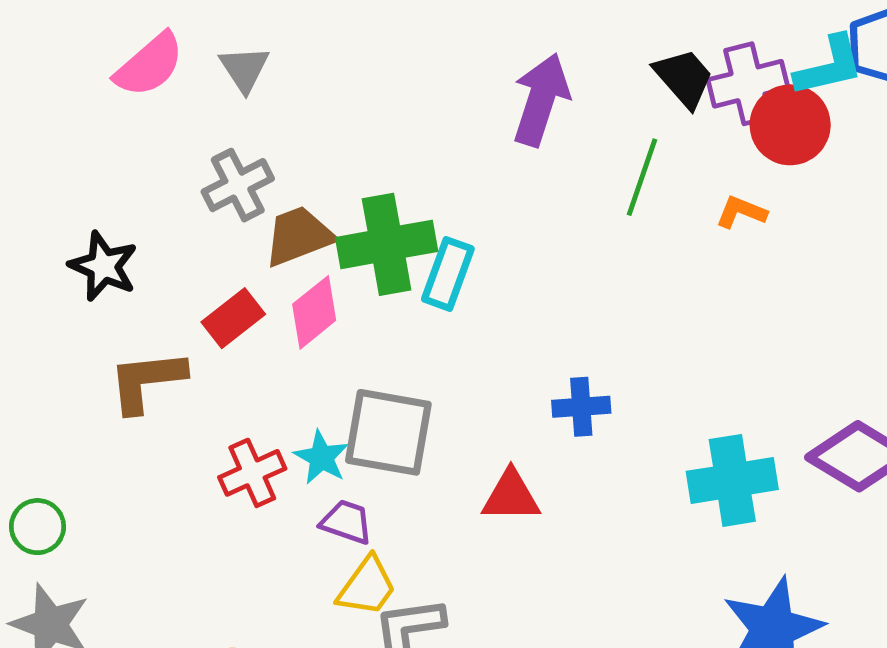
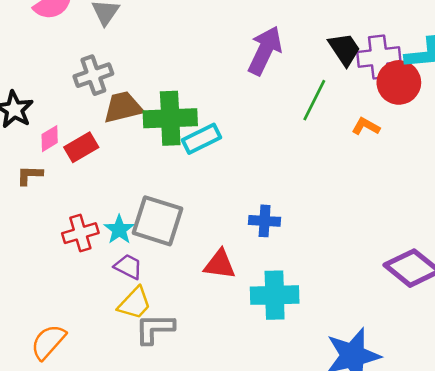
cyan rectangle: (448, 274) -> (201, 139), turned 36
pink diamond: (314, 312) -> (50, 139), moved, size x0.7
brown L-shape: (147, 381) -> (30, 175), size x0.6
cyan cross: (732, 480) -> (275, 295), moved

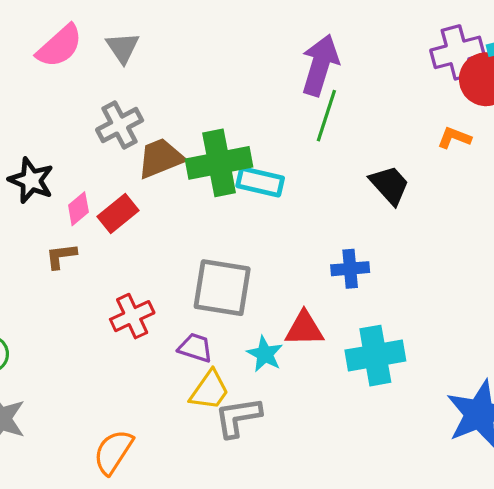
black trapezoid: (344, 49) -> (390, 185), moved
green line: (314, 100) -> (326, 116), moved
cyan rectangle: (201, 139) -> (260, 182), turned 48
cyan star: (119, 230) -> (265, 354), moved

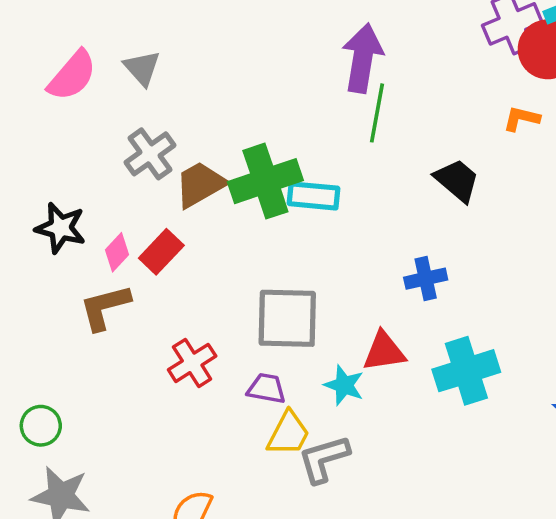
brown L-shape: (61, 256) -> (105, 307), size x1.5

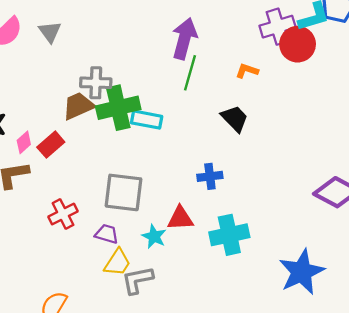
orange L-shape: (521, 119) -> (247, 71), moved
gray cross: (150, 154) -> (96, 83), moved, turned 32

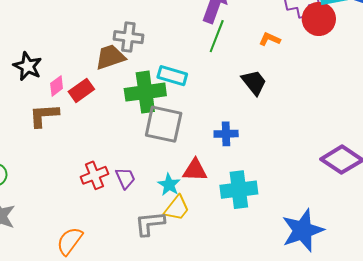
green cross: (118, 108) -> (145, 92), moved
gray square: (123, 192) -> (164, 124), moved
red cross: (63, 214) -> (94, 175), moved
purple trapezoid: (107, 234) -> (125, 178), turned 45
yellow trapezoid: (117, 263) -> (177, 208), moved

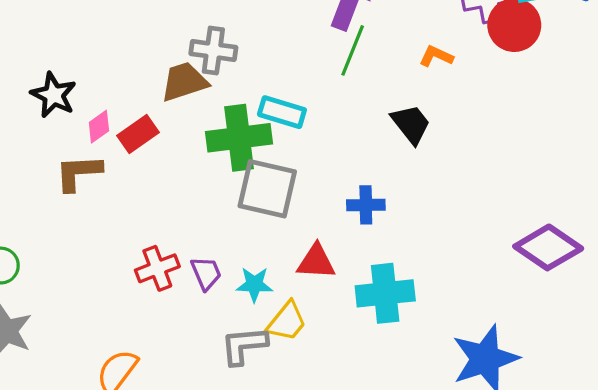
cyan star: (169, 185) -> (254, 284), moved, turned -30

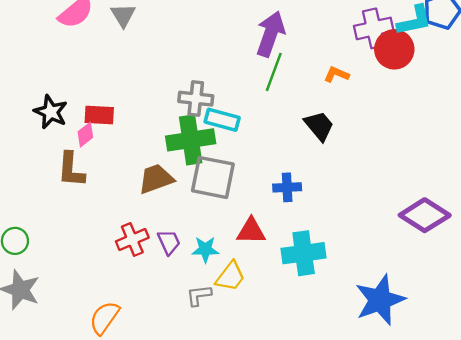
gray cross: (213, 50) -> (196, 99), moved
brown trapezoid: (184, 82) -> (156, 179), moved
red rectangle: (138, 134) -> (99, 115), moved, turned 40
brown L-shape: (78, 173) -> (71, 170), turned -81
gray L-shape: (244, 345) -> (199, 295), size x0.7

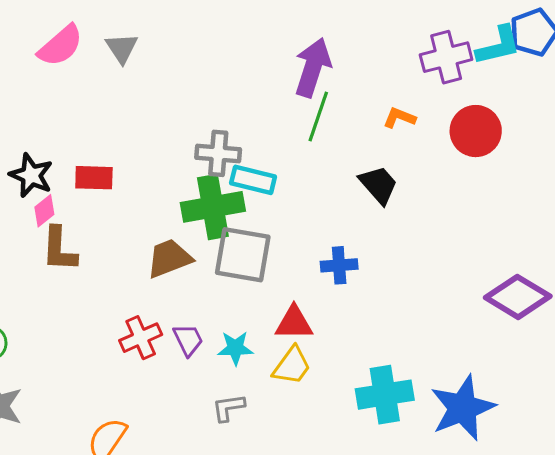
red circle: (394, 49) -> (476, 131), moved
pink diamond: (85, 135) -> (44, 211), moved
cyan cross: (304, 253) -> (385, 395), moved
yellow trapezoid: (230, 276) -> (292, 366), moved

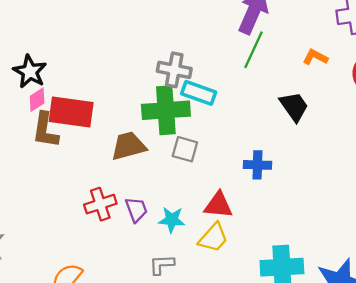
red rectangle: (94, 178) -> (71, 112), moved, size x1.5
gray square: (243, 255) -> (185, 149), size x0.6

